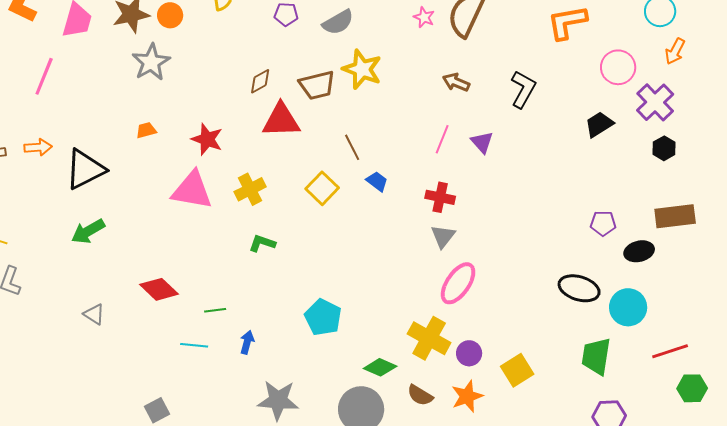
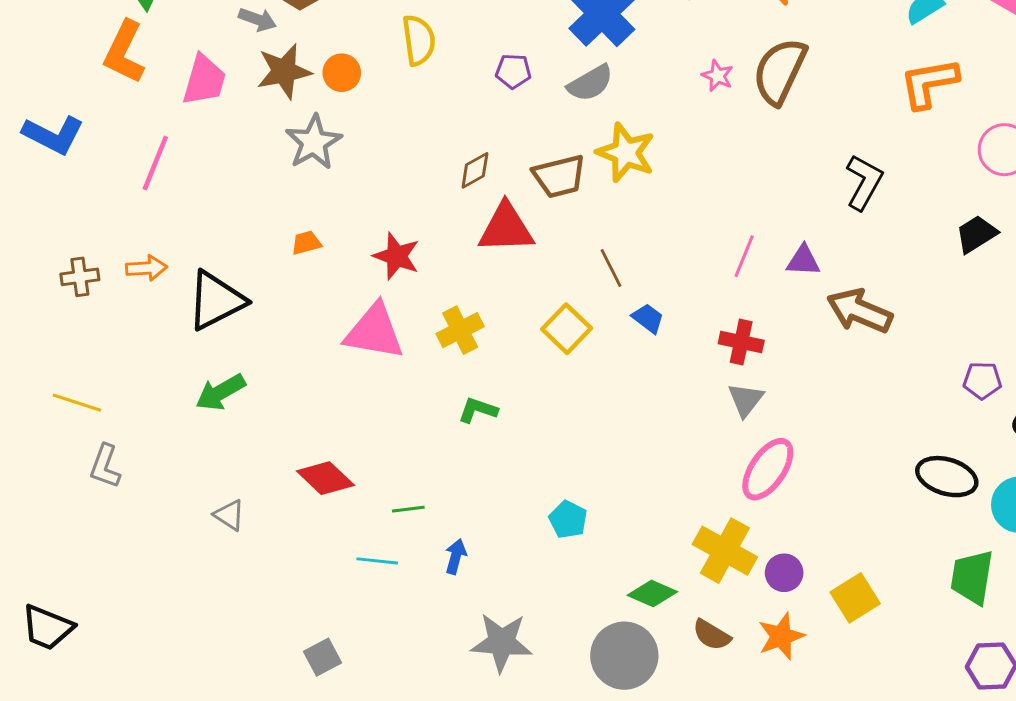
brown arrow: (456, 82) -> (860, 311), moved, size x1.6
purple triangle: (482, 142) -> (803, 261), turned -45
cyan pentagon: (323, 317) -> (568, 520), size x0.7

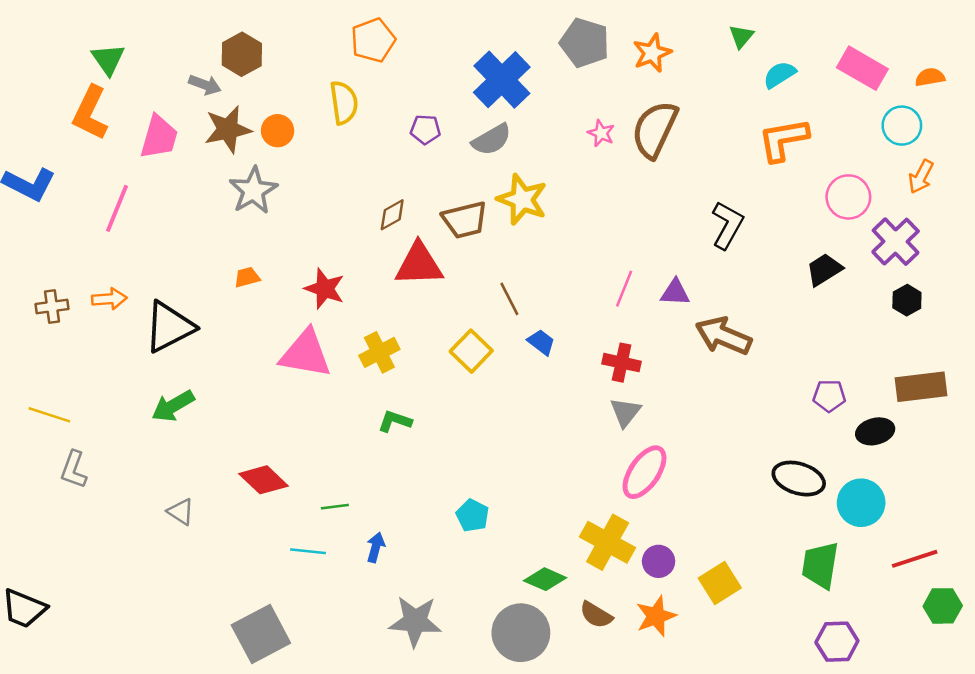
gray square: (323, 657) -> (261, 634), size x1.8

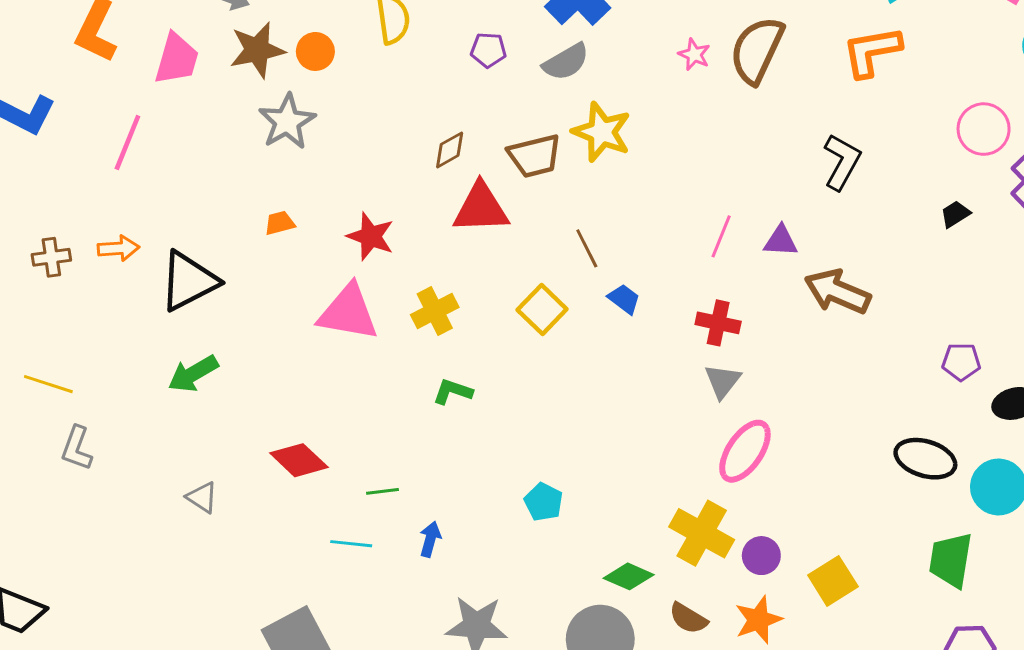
orange L-shape: (783, 140) -> (872, 51), moved
black trapezoid: (824, 270) -> (955, 214), size x0.7

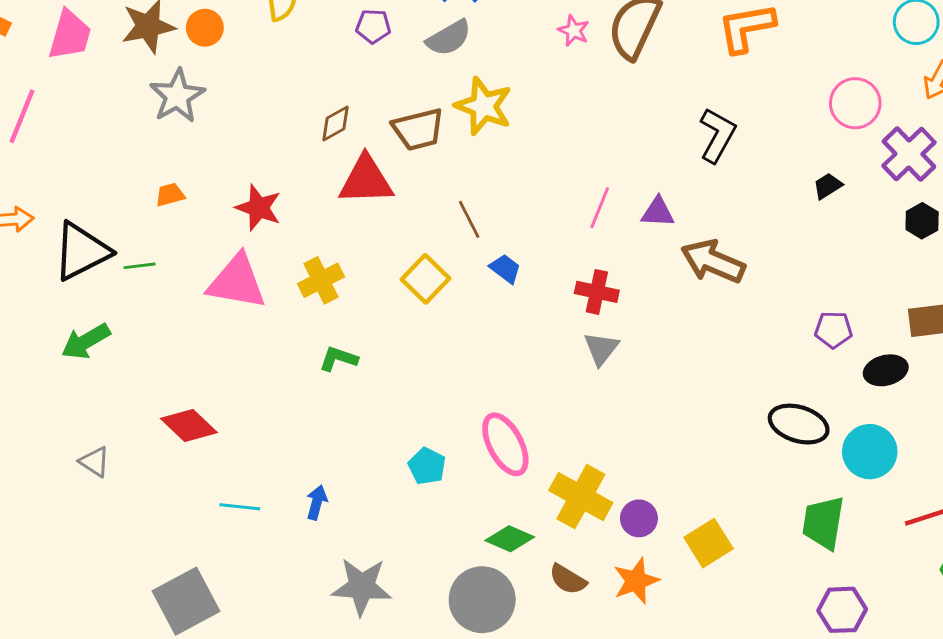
pink ellipse: (745, 451) -> (505, 444), moved, turned -62
green line: (382, 491) -> (140, 266), moved

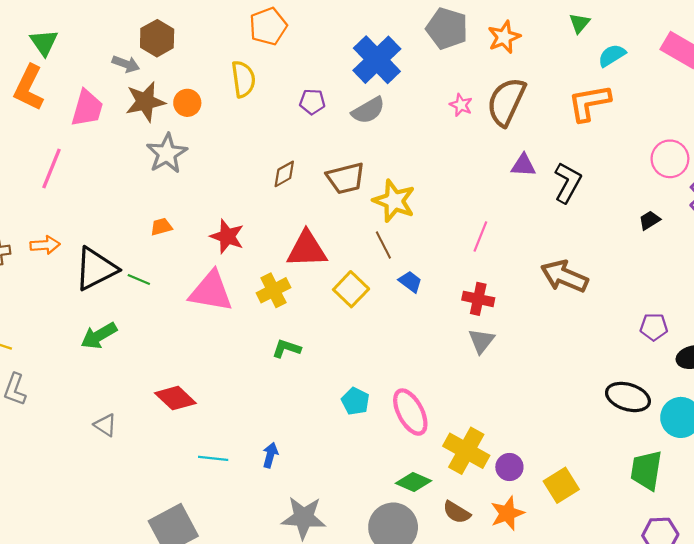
yellow star: (484, 106) -> (394, 201), moved
red triangle: (366, 180) -> (307, 249), moved
purple triangle: (658, 212) -> (523, 165), moved
green line: (140, 266) -> (139, 280), turned 30
cyan pentagon: (427, 466) -> (355, 401), moved

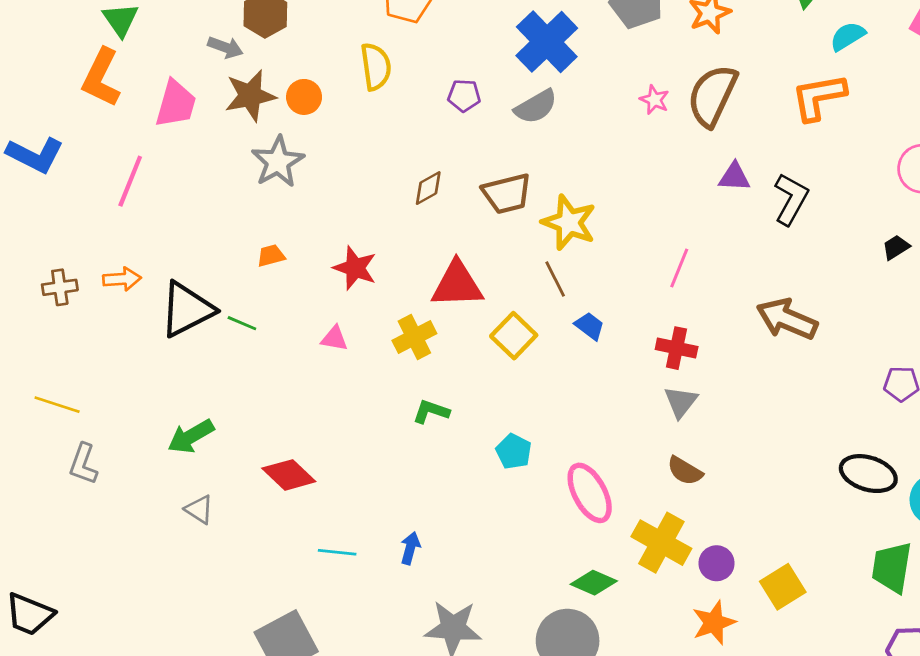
pink triangle: (211, 291) -> (334, 338), size x0.5
green arrow: (99, 336) -> (191, 436), moved
cyan pentagon: (355, 401) -> (514, 452), moved
brown semicircle: (457, 512) -> (685, 471), moved

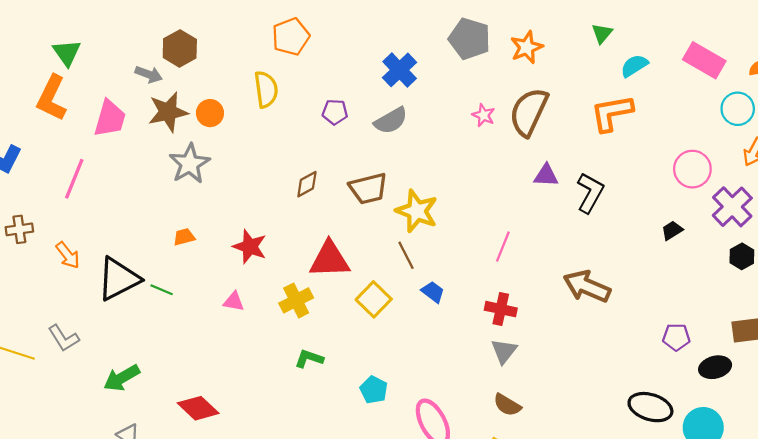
blue cross: (547, 42) -> (400, 70), size x0.7
orange arrow: (122, 279) -> (68, 255), turned 56
brown cross: (60, 287) -> (19, 229), moved
gray L-shape: (83, 464) -> (64, 338), moved, turned -52

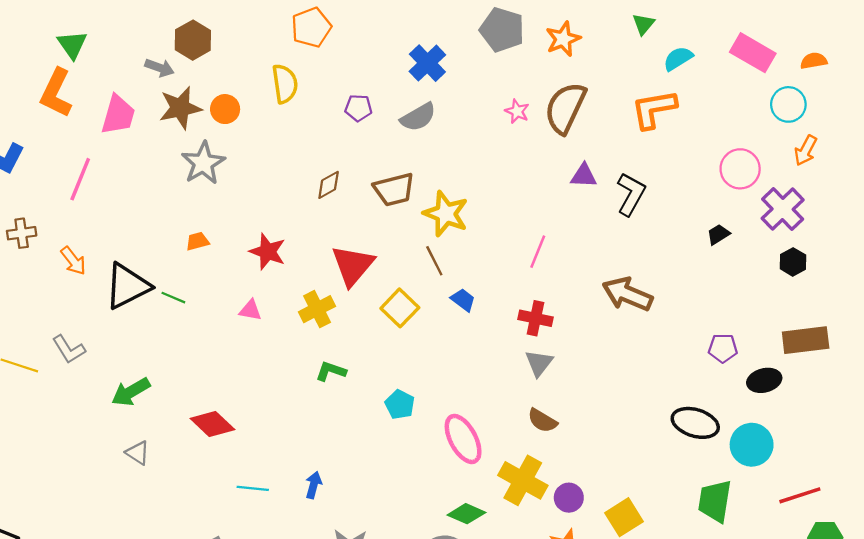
red triangle: (330, 260) -> (353, 265), turned -48

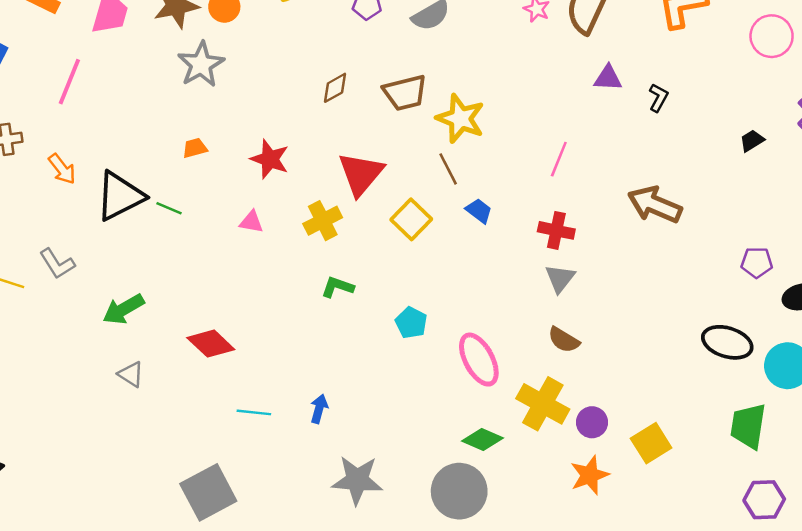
pink circle: (740, 169) -> (772, 36), moved
black L-shape: (631, 194) -> (658, 98), size x0.6

